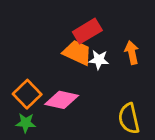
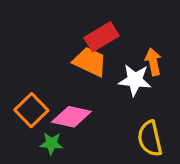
white star: (99, 60) -> (135, 80), moved, size x1.4
green star: (26, 123) -> (51, 143), moved

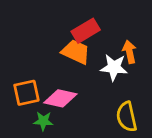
orange square: (31, 110) -> (26, 93), turned 32

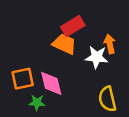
pink diamond: (60, 98) -> (51, 83), turned 64

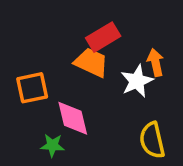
white star: (97, 57) -> (137, 81), turned -30
orange square: (23, 79) -> (32, 88), moved

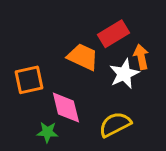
red rectangle: (103, 37) -> (114, 34), moved
yellow semicircle: (152, 140) -> (115, 124), moved, turned 76

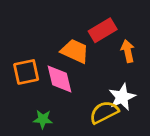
white star: (124, 74) -> (122, 97), moved
pink diamond: (66, 108) -> (60, 79), moved

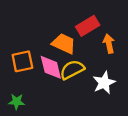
yellow semicircle: (104, 112) -> (72, 70), moved
green star: (43, 119) -> (17, 102), moved

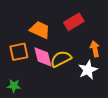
orange trapezoid: (64, 44) -> (40, 30), moved
orange arrow: (109, 44) -> (95, 49), moved

